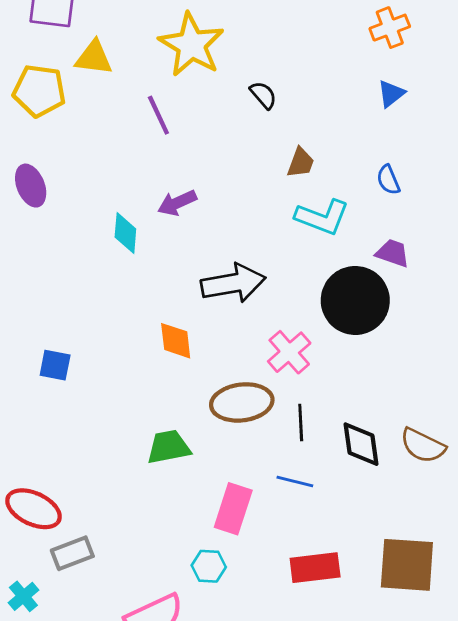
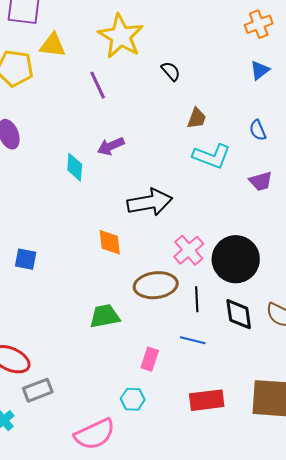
purple trapezoid: (393, 253) -> (261, 181), turned 145
black circle: (355, 300) -> (236, 259), moved
pink rectangle: (233, 509) -> (150, 359), size x0.7

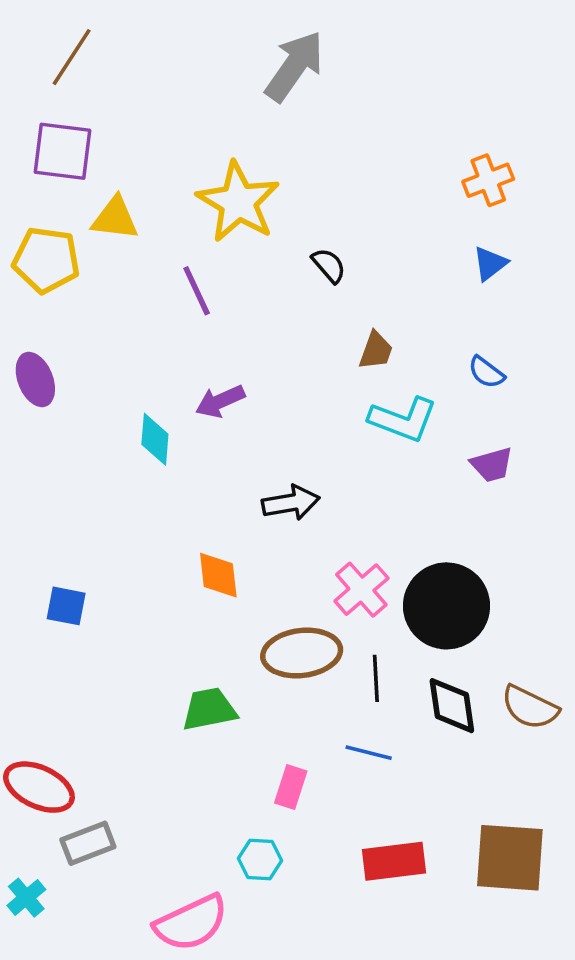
blue semicircle: (258, 130) -> (486, 372), turned -30
black arrow: (150, 202) -> (291, 503), size x0.7

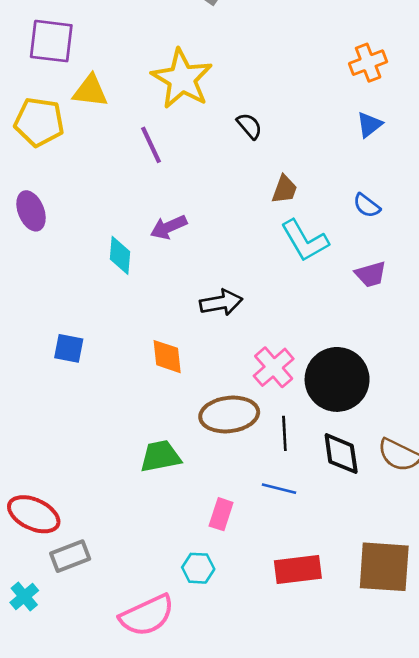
cyan L-shape: (403, 419) -> (305, 241), turned 39
blue square: (66, 606) -> (69, 348), moved

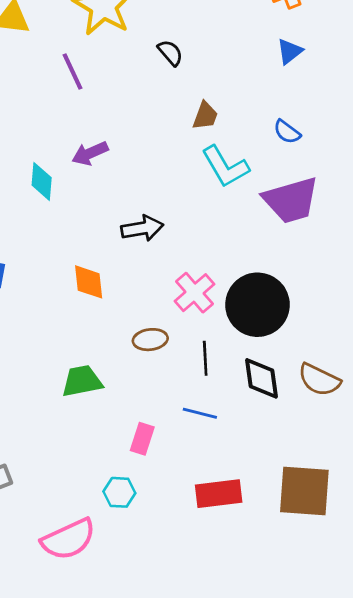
purple trapezoid: (371, 274) -> (291, 200), size x1.8
brown ellipse: (229, 414) -> (150, 340), size x0.6

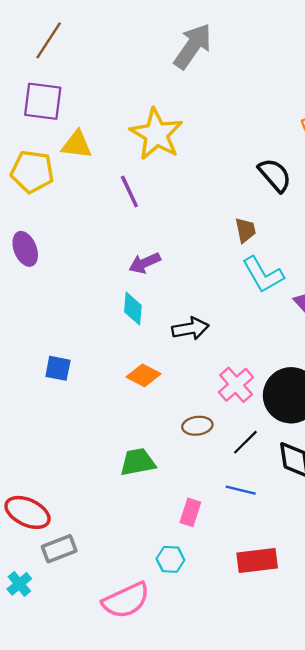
black semicircle: (170, 53) -> (275, 175), moved, size x1.5
brown trapezoid: (205, 116) -> (245, 230), turned -32
cyan diamond: (42, 181) -> (133, 309), moved
orange diamond: (89, 282) -> (143, 375), turned -56
black line: (205, 358) -> (245, 442), turned 48

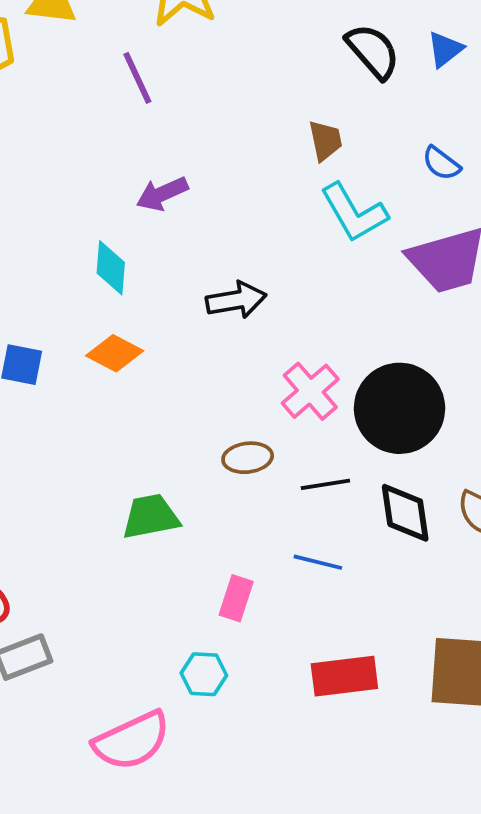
cyan diamond: (133, 309) -> (111, 268), moved
orange diamond: (143, 375) -> (115, 353), moved
black line: (245, 442) -> (325, 484), turned 36

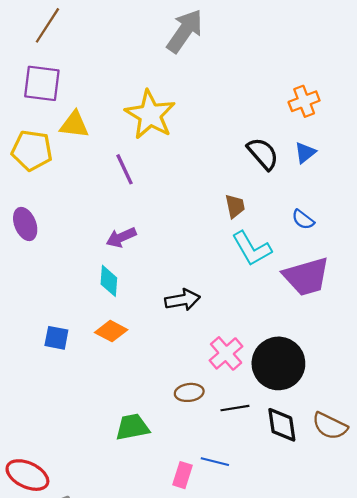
purple arrow: (162, 194) -> (121, 237), moved
blue line: (318, 562) -> (215, 462), moved

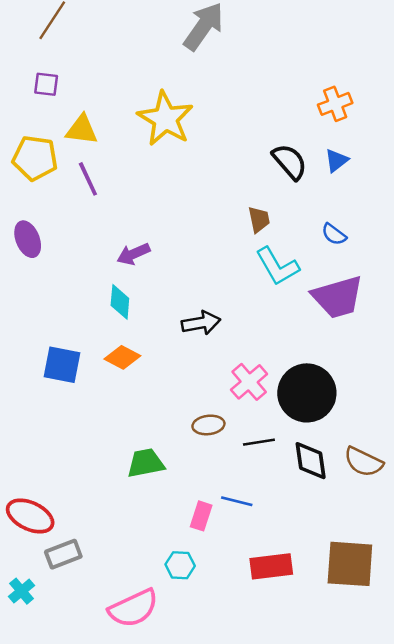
purple square: (42, 83) -> (46, 84), size x0.6
purple line: (124, 169) -> (88, 179), moved
blue square: (56, 338) -> (62, 365), size x1.4

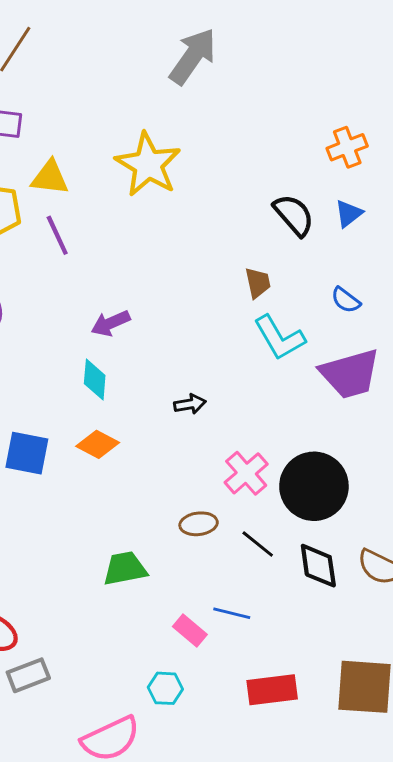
black arrow: (201, 323) -> (190, 404), size x0.7
black line: (259, 442) -> (258, 544), turned 48
pink rectangle: (201, 516) -> (190, 631), turned -68

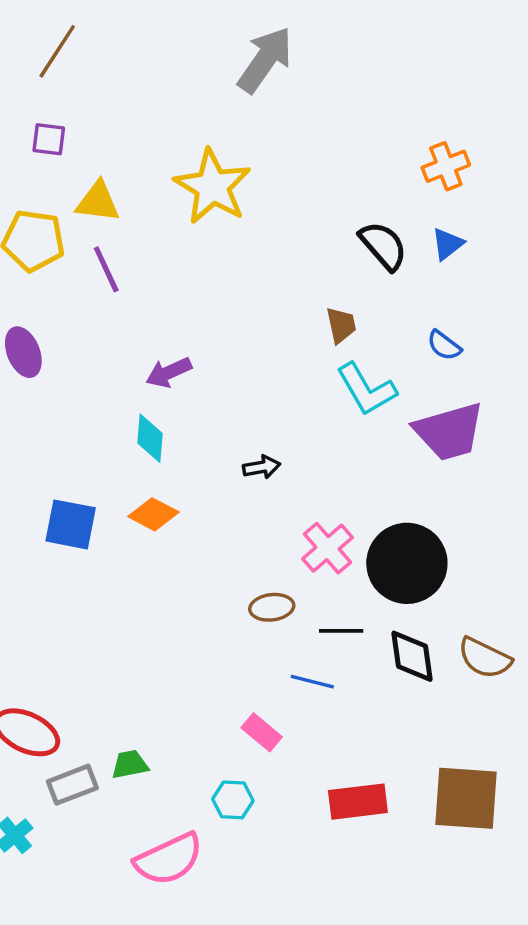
black line: (258, 544) -> (341, 631), turned -39
green trapezoid: (125, 569) -> (130, 764), moved, size x0.7
blue line: (232, 613) -> (312, 682), moved

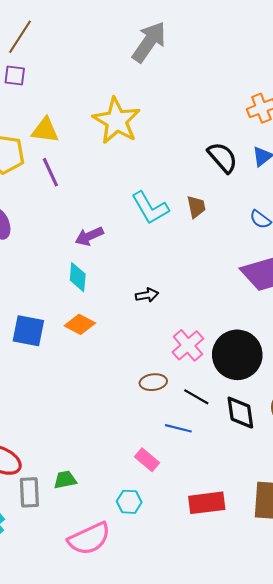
purple square: (49, 139) -> (15, 76), moved
cyan L-shape: (366, 389) -> (150, 208), moved
black line: (341, 631) -> (196, 397), turned 30
gray rectangle: (72, 785) -> (29, 492), turned -72

